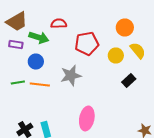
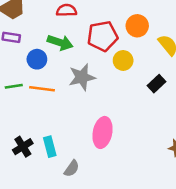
orange circle: (125, 28) -> (137, 26), moved
green arrow: (39, 38) -> (60, 42), moved
yellow circle: (116, 56) -> (123, 60), moved

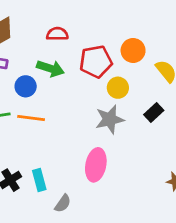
gray star: (82, 77) -> (110, 119), moved

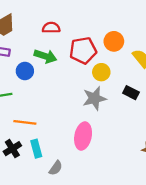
black rectangle: (154, 112) -> (131, 93), turned 70
orange line: (31, 118) -> (25, 122), moved

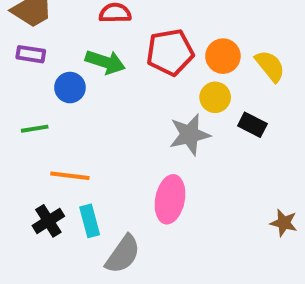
orange circle: (114, 41) -> (223, 56), moved
yellow circle: (101, 72) -> (215, 97), moved
gray semicircle: (56, 168) -> (123, 254), size x1.5

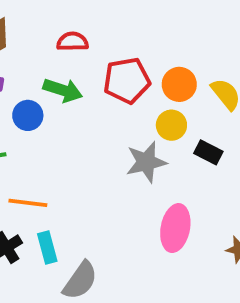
pink ellipse: (170, 199) -> (175, 228), moved

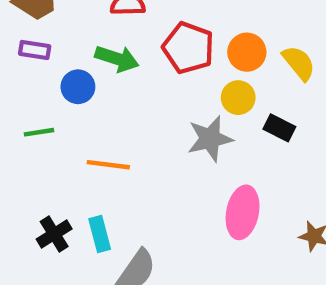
red pentagon: (127, 80) -> (188, 48), turned 30
orange line: (28, 203) -> (108, 165), moved

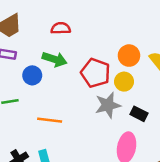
red pentagon: (188, 48) -> (95, 73), moved
black rectangle: (279, 128) -> (139, 114), moved

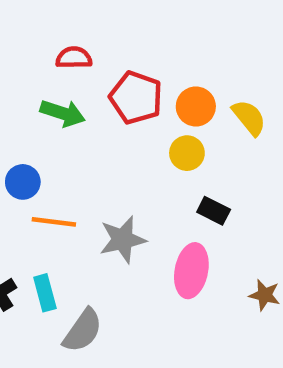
red pentagon: (95, 73) -> (136, 98), moved
blue circle: (32, 75) -> (23, 182), moved
gray star: (108, 105) -> (123, 240), moved

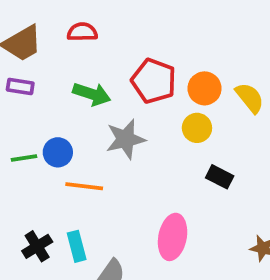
red semicircle: (74, 58) -> (82, 32), moved
gray star: (123, 240) -> (126, 139), moved
pink ellipse: (191, 271) -> (173, 237), moved

